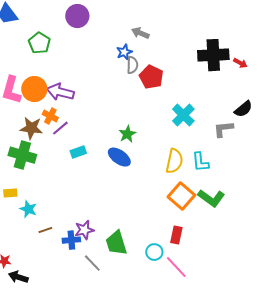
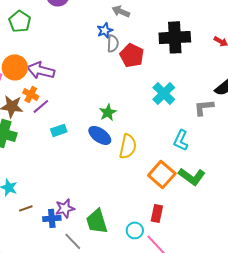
black cross: (213, 55) -> (175, 37), moved
yellow semicircle: (174, 161) -> (128, 146), moved
cyan L-shape: (200, 162) -> (181, 140), turned 30

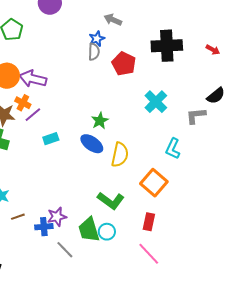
gray semicircle: (113, 43) -> (94, 52), moved
green L-shape: (192, 176) -> (111, 201), moved
cyan circle: (135, 230) -> (107, 232), moved

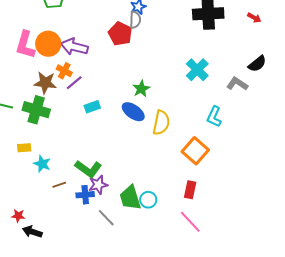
red pentagon: (124, 64) -> (120, 34), moved
gray L-shape: (196, 116) -> (237, 84), turned 40
green L-shape: (111, 201) -> (88, 169), moved

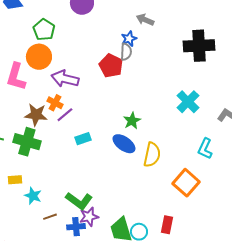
orange circle: (48, 44) -> (39, 57), moved
red rectangle: (190, 190) -> (167, 225), moved

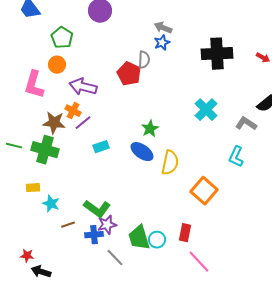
blue star: (129, 39) -> (162, 43), moved
orange circle: (39, 57) -> (57, 65), size x0.7
cyan L-shape: (205, 149) -> (236, 157), moved

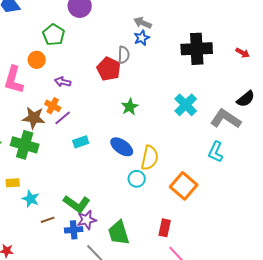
green pentagon: (62, 38) -> (54, 35), moved
purple arrow: (83, 87) -> (63, 82), size x0.6
gray L-shape: (246, 124) -> (226, 119), size x1.4
green star: (150, 129) -> (130, 107), moved
cyan circle: (157, 240) -> (137, 179), moved

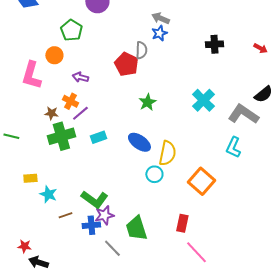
black cross: (197, 49) -> (214, 44), size x0.6
brown star: (34, 118) -> (51, 113), size x0.6
green cross: (25, 145) -> (61, 136), moved, turned -32

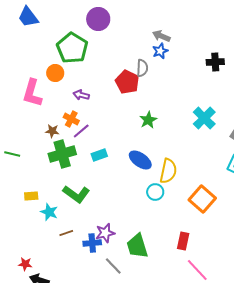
green pentagon: (71, 30) -> (72, 48), size x1.4
green L-shape: (94, 199) -> (76, 194), moved

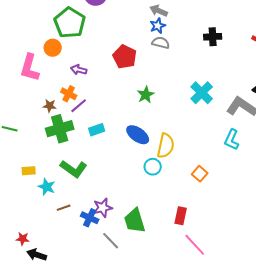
gray semicircle: (142, 68) -> (161, 43), moved, turned -78
orange square: (202, 199) -> (200, 174), size x0.6
blue cross: (92, 243) -> (90, 218), turned 30

